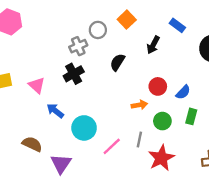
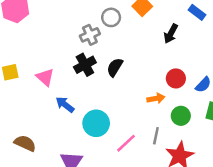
black semicircle: (117, 62) -> (115, 67), moved
brown semicircle: (32, 144) -> (25, 143), moved

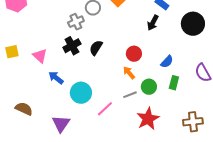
black arrow: (171, 34) -> (153, 23), moved
red circle: (176, 78) -> (134, 54), moved
orange arrow: (156, 98) -> (129, 73), turned -120
gray line: (156, 136) -> (130, 95), moved, turned 56

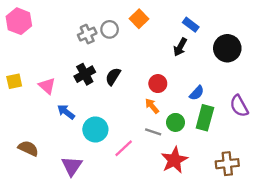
gray cross: (76, 22) -> (87, 34), moved
green rectangle: (174, 83) -> (205, 118), size x1.5
gray line: (130, 95) -> (153, 132), turned 40

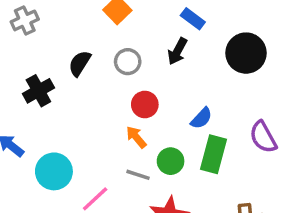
gray circle: (110, 29) -> (128, 62), moved
gray cross: (87, 34) -> (25, 20), moved
black semicircle: (113, 76) -> (80, 63), moved

